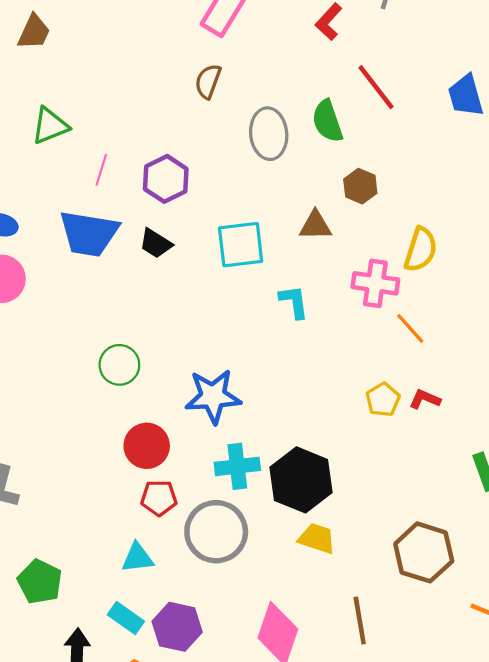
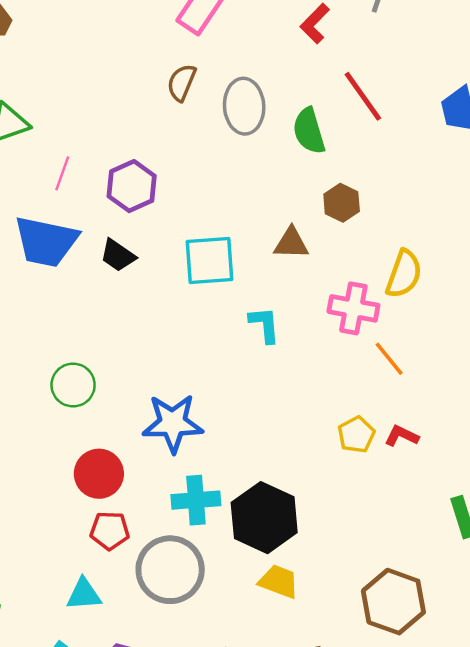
gray ellipse: (269, 134) -> (244, 106), moved

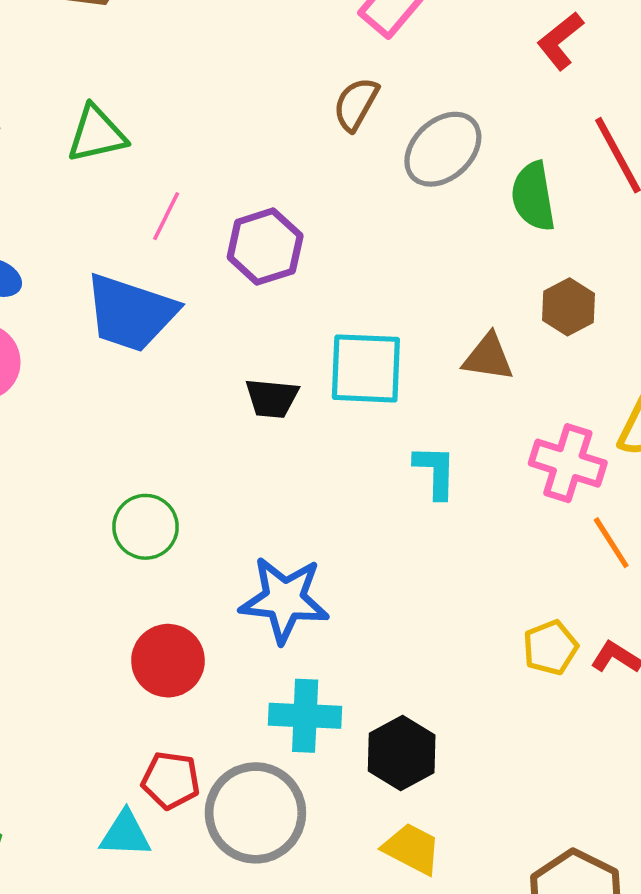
gray ellipse: (244, 106) -> (443, 149), turned 44
black trapezoid: (118, 255) -> (272, 398), moved, turned -36
black hexagon: (264, 518) -> (402, 753), size x0.7
red pentagon: (110, 531) -> (171, 780), moved

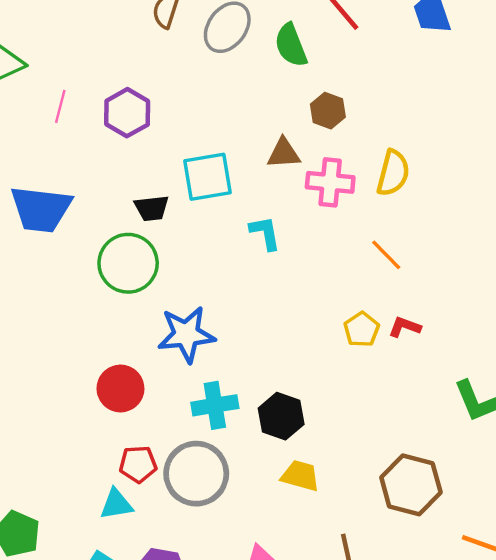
blue trapezoid: (131, 313) -> (41, 209), moved
pink cross: (568, 463) -> (330, 182), moved
green circle: (146, 527) -> (128, 263), moved, size x1.4

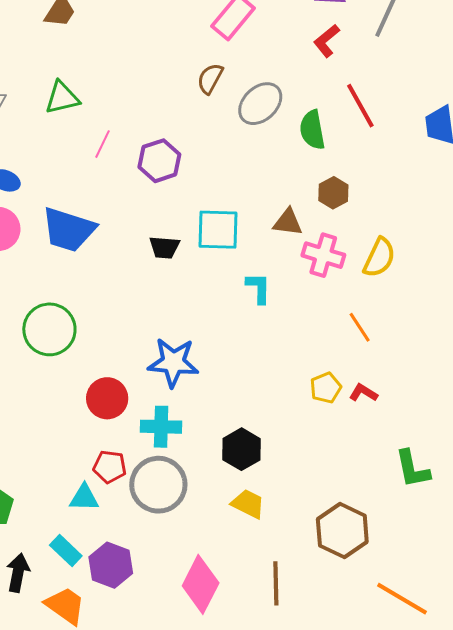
green circle: (128, 263) -> (49, 329), moved
cyan cross: (215, 405) -> (161, 427), moved

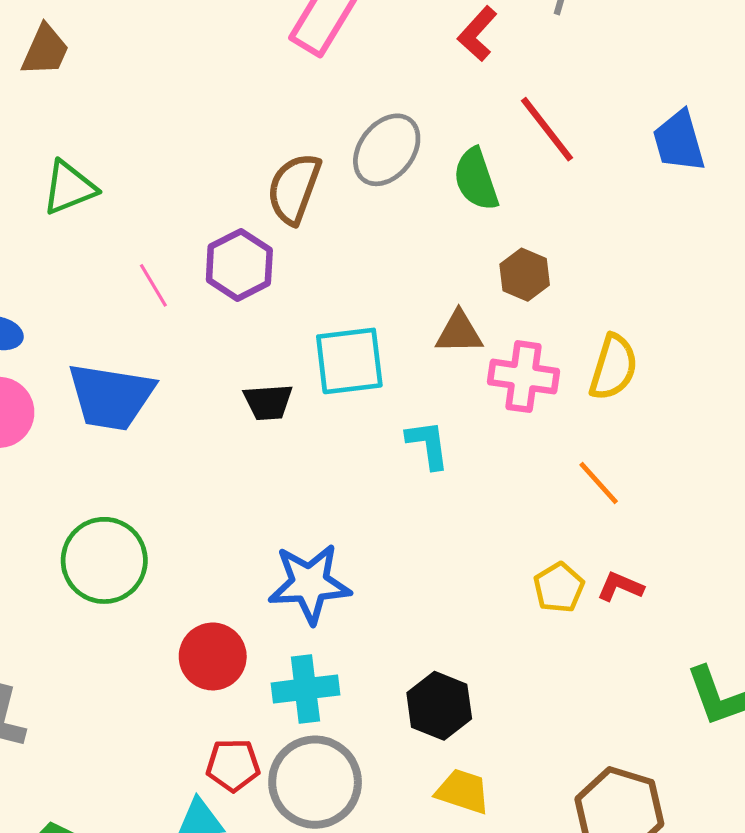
brown semicircle: (210, 78) -> (294, 188), moved, size x1.4
pink line: (103, 144) -> (153, 285), moved, turned -48

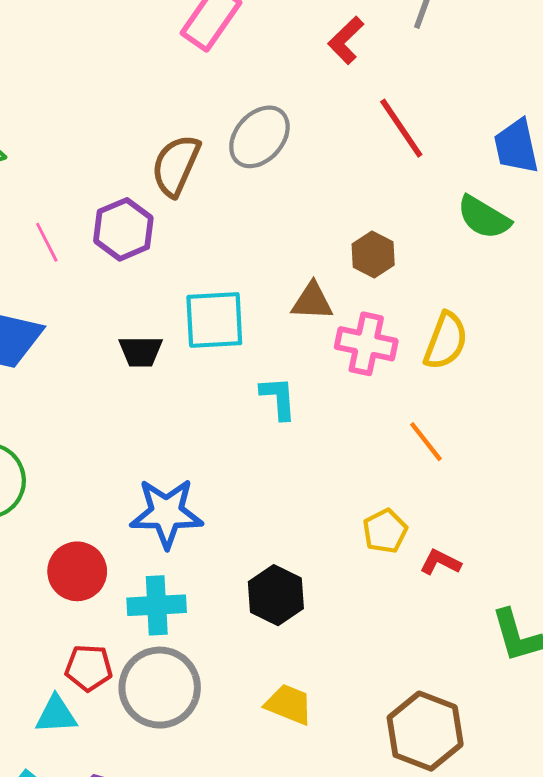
green semicircle: (476, 179) -> (484, 217), moved, turned -44
red L-shape: (620, 587) -> (440, 562), moved
black hexagon: (439, 706) -> (276, 595), moved

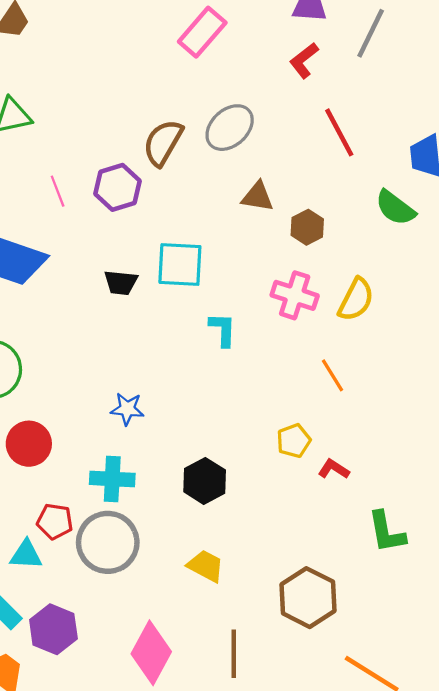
brown triangle: (312, 301) -> (258, 197), moved
blue star: (166, 513) -> (127, 409), size x0.6
red circle: (77, 571) -> (29, 444), moved

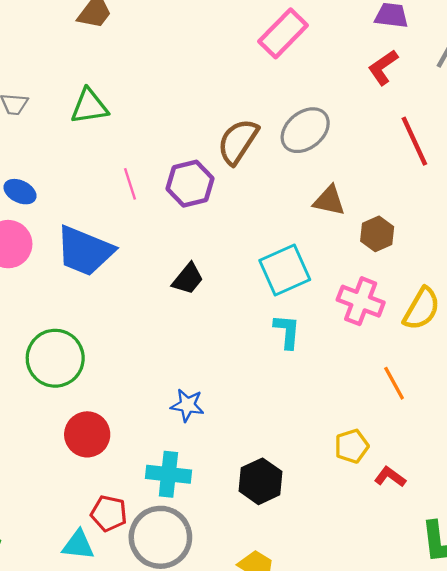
cyan square: (180, 265) -> (285, 270), moved, turned -30
black trapezoid: (121, 283) -> (188, 279), turned -60

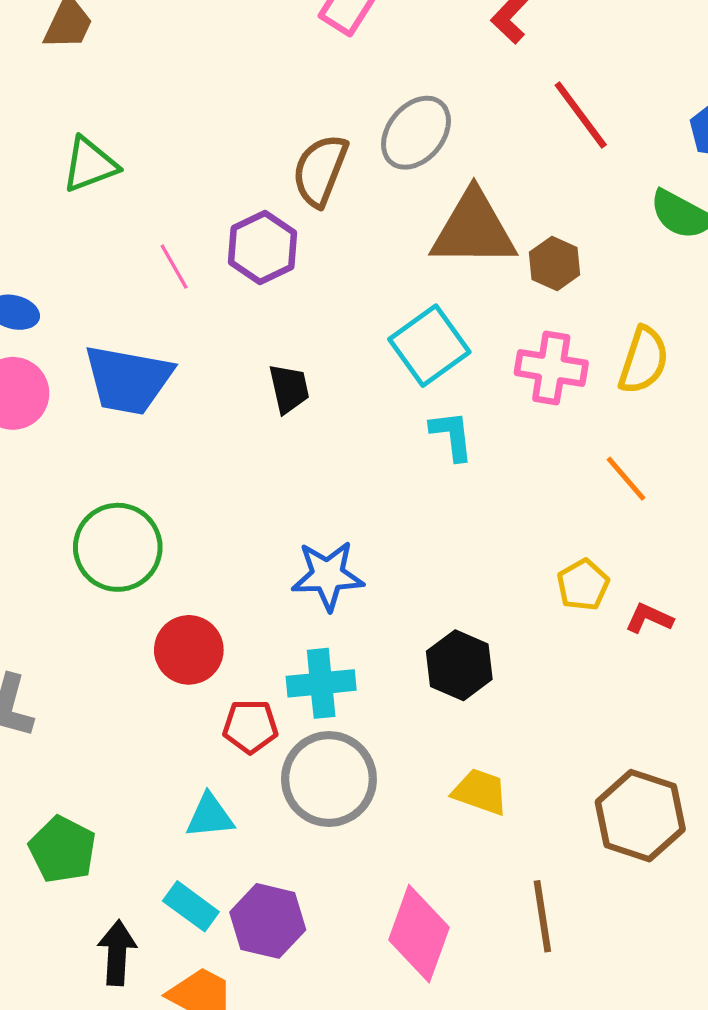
brown triangle: (329, 201) -> (474, 229), size x1.8
black trapezoid: (188, 279) -> (289, 389), turned -40
blue star: (187, 405) -> (328, 575), size x1.4
red pentagon: (109, 513) -> (250, 726), moved

